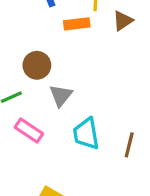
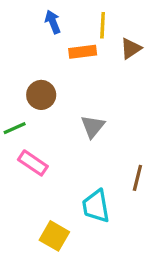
gray triangle: (61, 96) -> (93, 126), moved
cyan trapezoid: (86, 134) -> (96, 206), moved

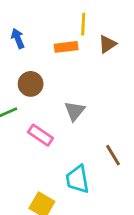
blue arrow: (53, 22) -> (18, 38), moved
pink rectangle: (33, 163) -> (41, 135), moved
brown line: (137, 178) -> (113, 155), turned -45

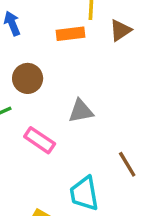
gray triangle: (75, 111) -> (81, 111), turned 40

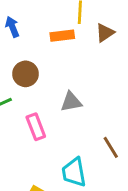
pink rectangle: (40, 140) -> (36, 127), turned 35

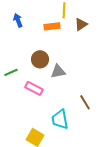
brown circle: (26, 74) -> (40, 59), moved
pink rectangle: (36, 127) -> (34, 88), turned -42

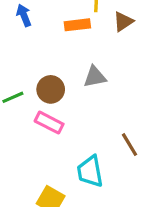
brown circle: (40, 59) -> (51, 89), moved
gray triangle: (58, 71) -> (95, 77), moved

